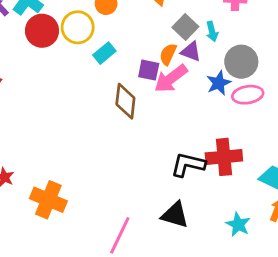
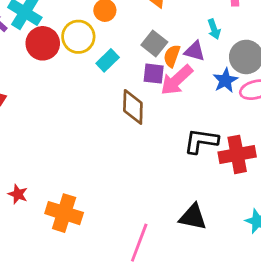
gray square: (185, 27) -> (154, 43), moved
black L-shape: (188, 165) -> (201, 141), moved

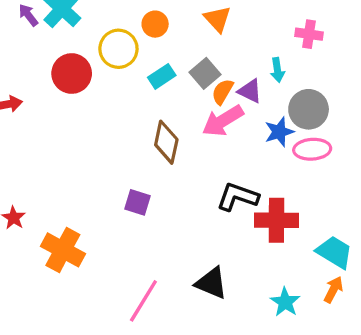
red circle: (43, 43) -> (72, 74), moved
cyan rectangle: (108, 60) -> (162, 76), moved
purple square: (154, 74) -> (137, 202), moved

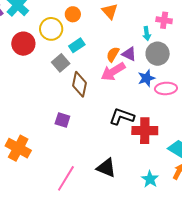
cyan arrow: (277, 70) -> (147, 34), moved
gray square: (205, 73) -> (61, 63), moved
gray circle: (309, 109) -> (158, 54), moved

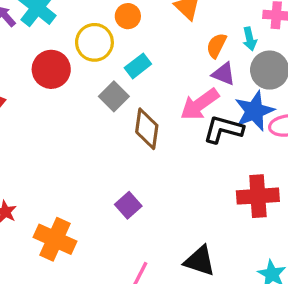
orange semicircle: (113, 54) -> (216, 46), moved
blue star: (146, 78) -> (254, 111), size x1.4
black L-shape: (122, 117) -> (223, 129), moved
purple square: (62, 120) -> (128, 205), moved, turned 35

